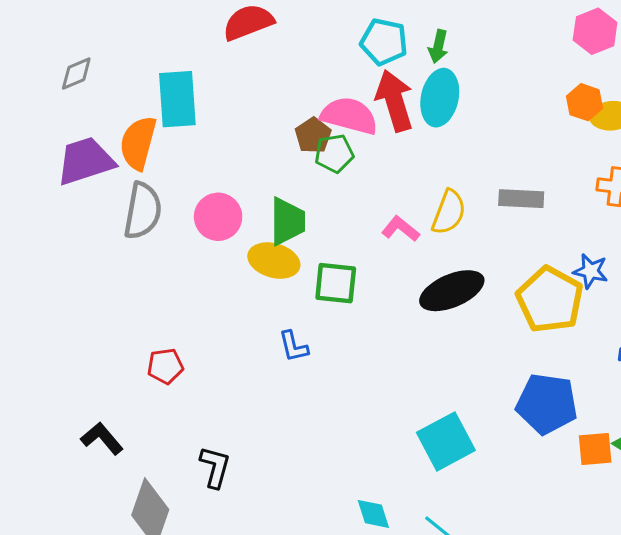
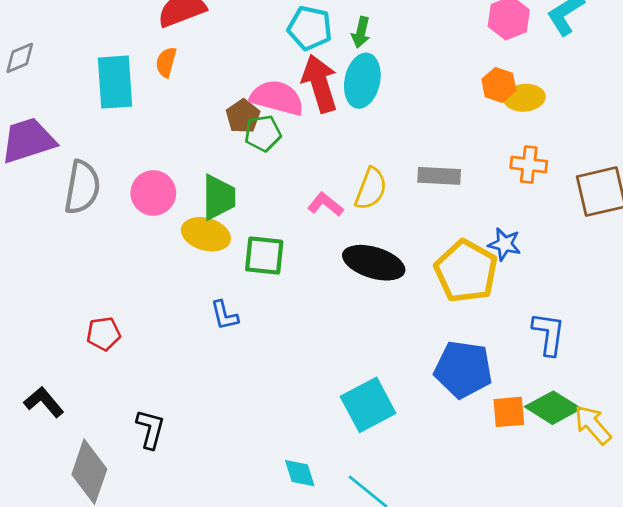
orange semicircle: (138, 143) -> (166, 62), moved, size x0.6
black ellipse: (452, 291) -> (374, 263), turned 40

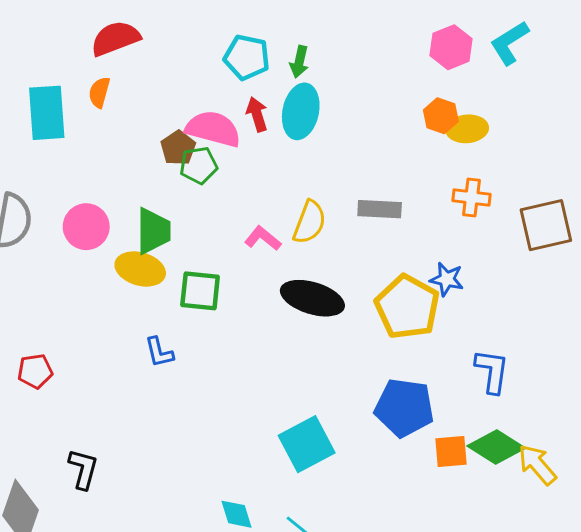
red arrow: (320, 84) -> (257, 114), size x0.6

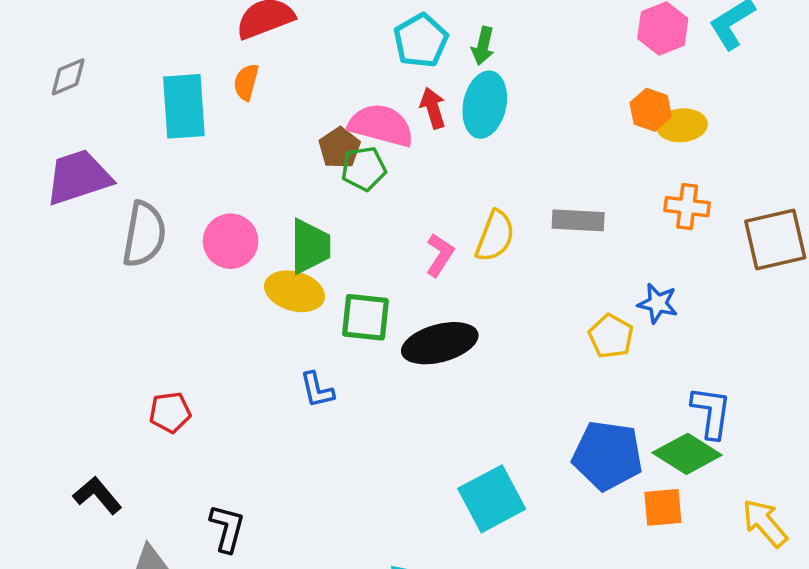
cyan pentagon: (247, 57) -> (421, 41), turned 30
pink L-shape: (263, 238) -> (440, 255), turned 84
black ellipse: (312, 298) -> (440, 343), moved, turned -32
yellow pentagon: (407, 307) -> (611, 336), size x0.6
green diamond: (496, 447) -> (687, 454), moved

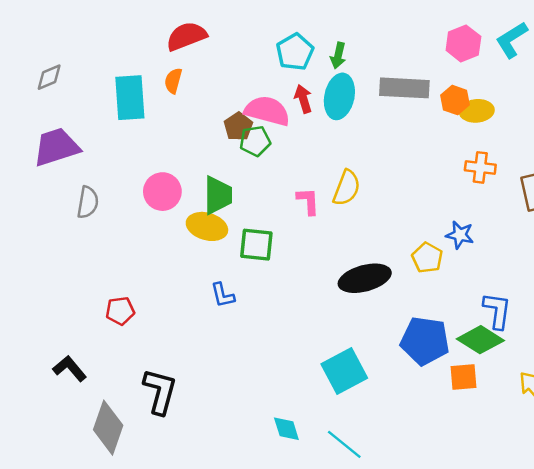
gray rectangle: (578, 220) -> (404, 88), moved, size x1.4
gray semicircle: (144, 234) -> (88, 202), moved, size x0.7
pink L-shape: (440, 255) -> (308, 201), turned -36
black ellipse: (440, 343) -> (365, 278), moved
black L-shape: (227, 528) -> (160, 391), size x1.4

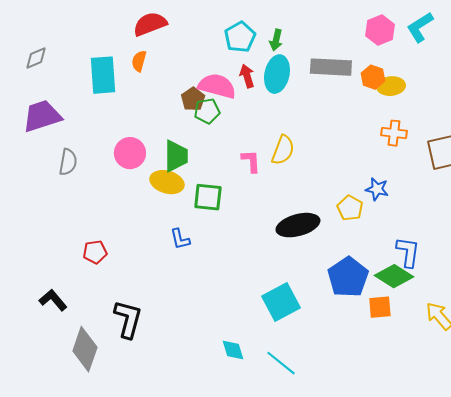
blue pentagon: (425, 341) -> (348, 277), turned 30

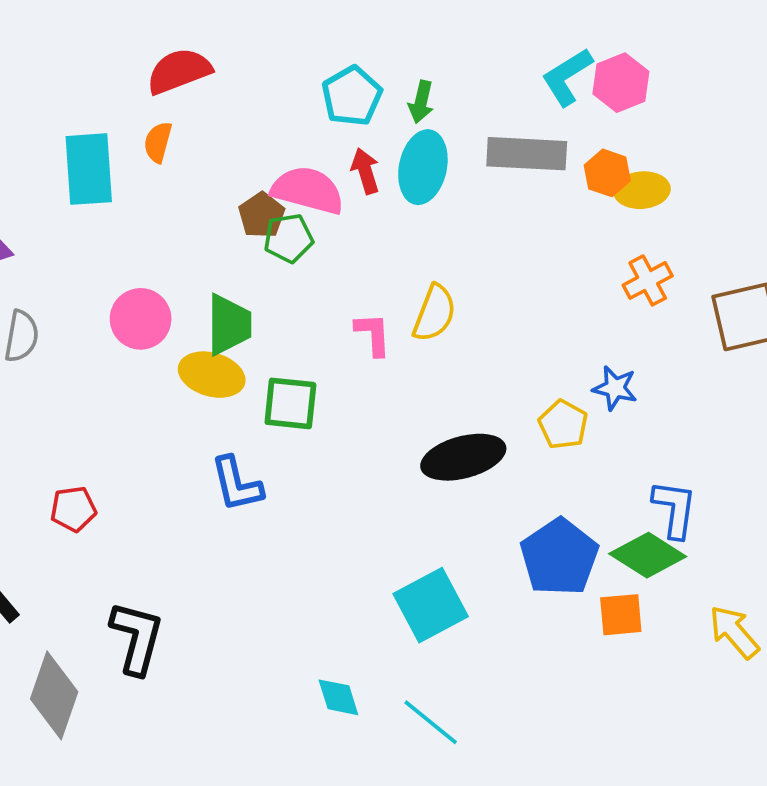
cyan L-shape: (420, 27) -> (567, 77), moved
orange cross: (394, 133) -> (648, 280), turned -35
blue L-shape: (180, 239) -> (237, 484), size x1.4

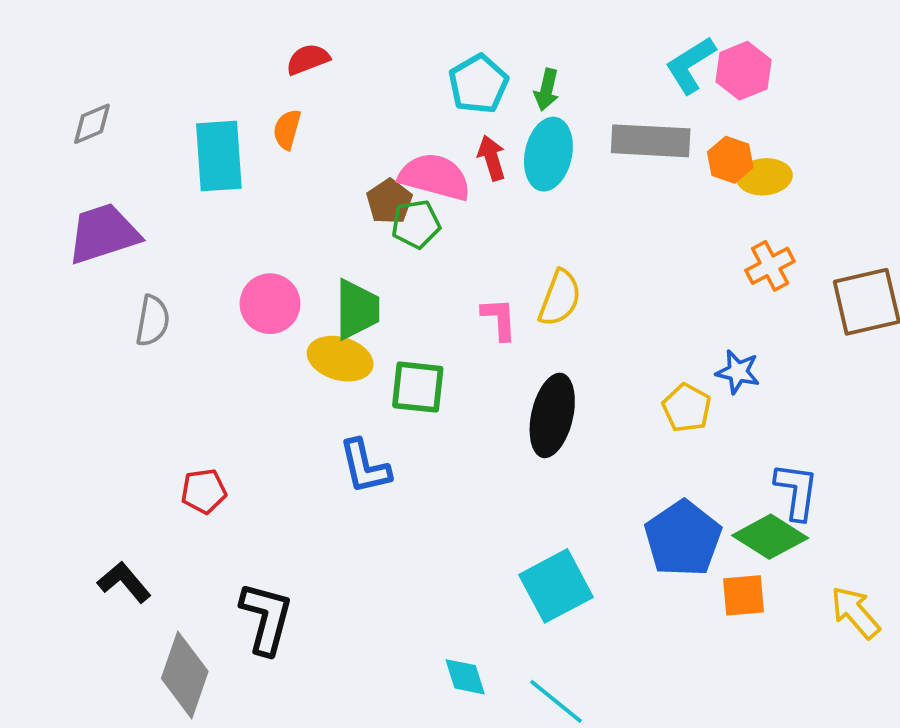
red semicircle: (179, 71) -> (308, 59), size x0.7
black ellipse: (463, 457) -> (552, 415), moved, turned -62

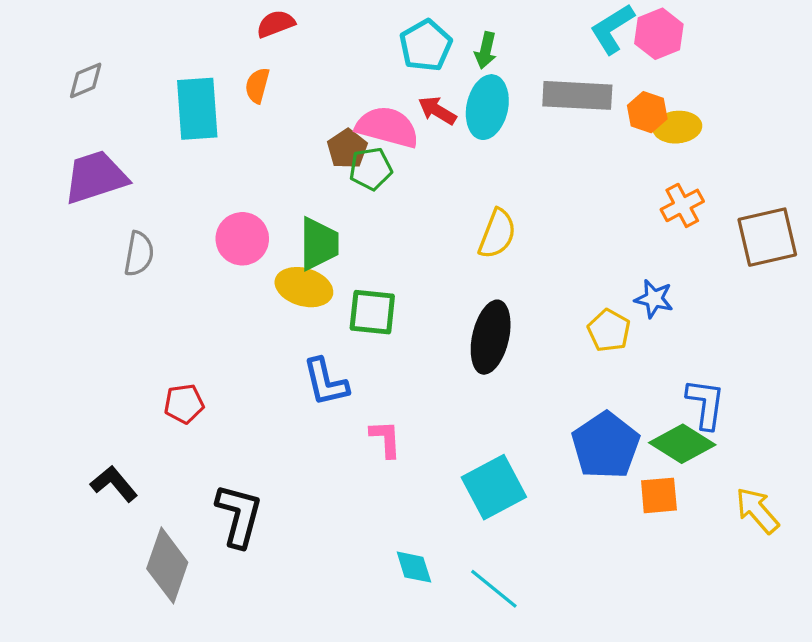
red arrow: (492, 158) -> (437, 110), turned -42
pink L-shape: (499, 319) -> (386, 439), moved

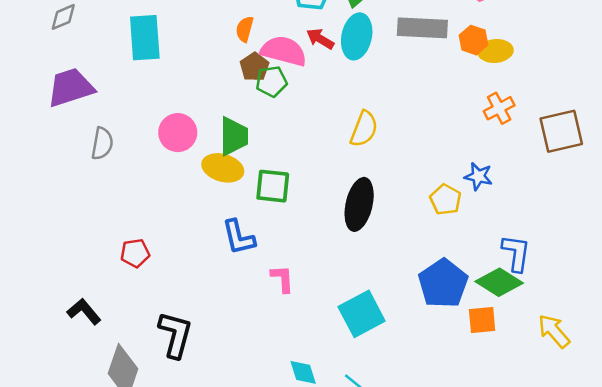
orange semicircle: (257, 85) -> (245, 29), moved

